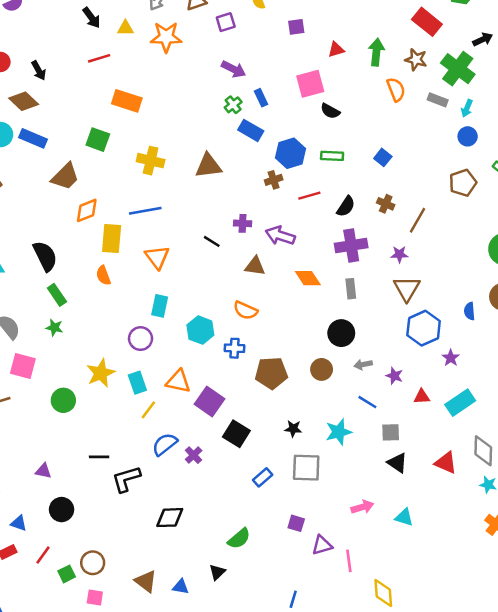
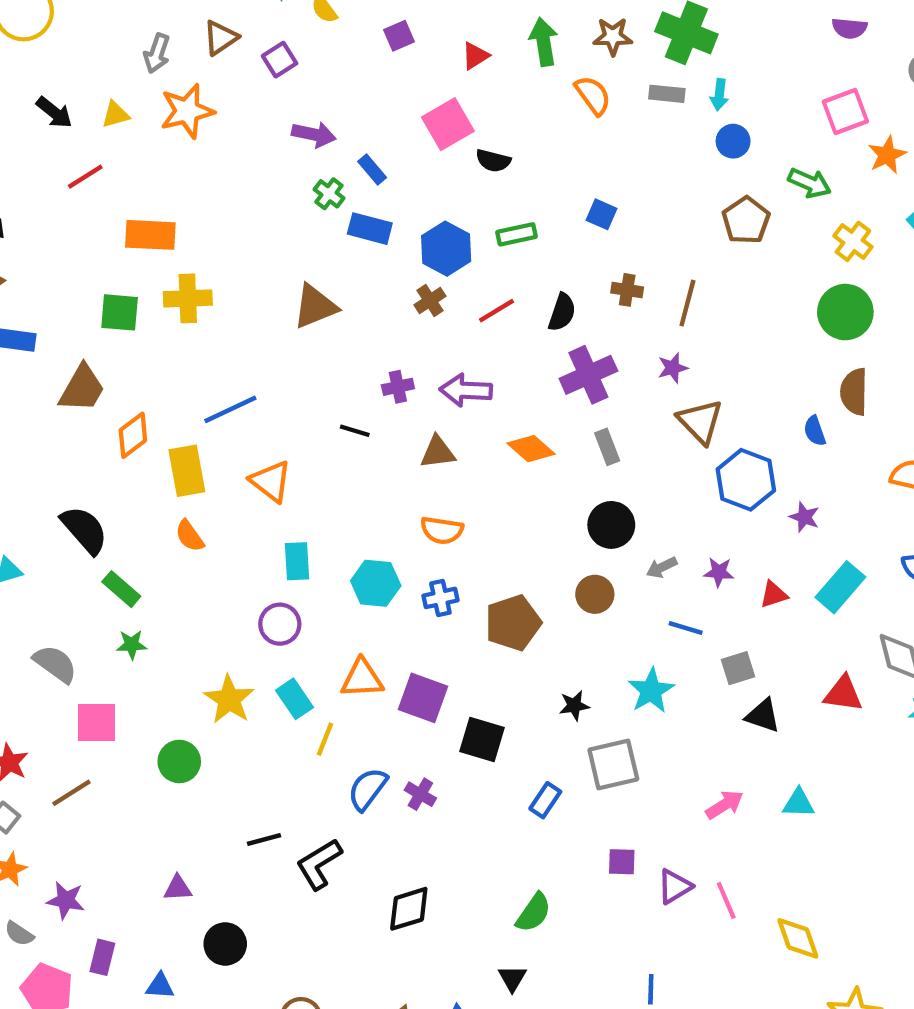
yellow cross: (151, 161) -> (188, 298), moved

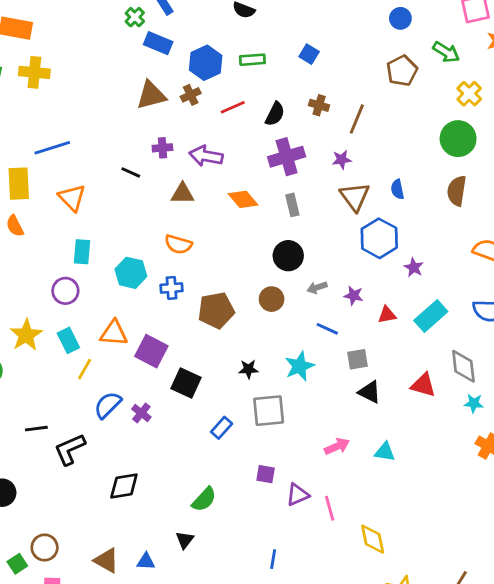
brown triangle: (315, 306) -> (151, 95), moved
blue semicircle: (815, 431) -> (397, 189), moved

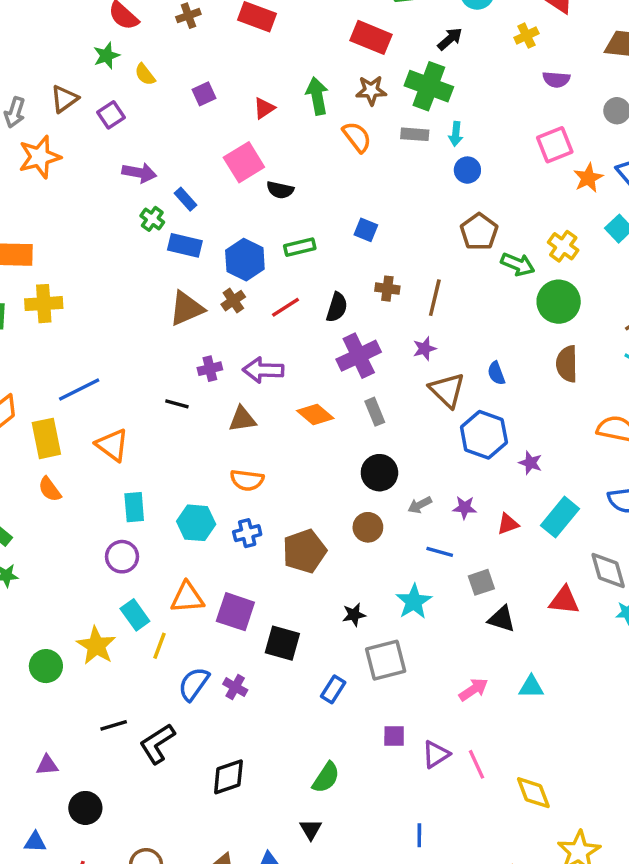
green arrow: (446, 52) -> (518, 264), moved
yellow star: (26, 335) -> (96, 646), moved

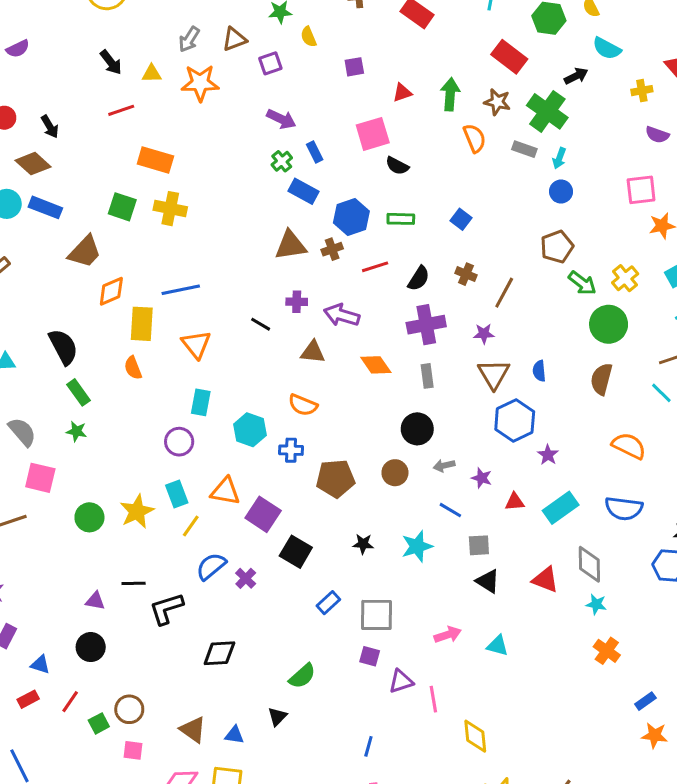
gray square: (386, 660) -> (376, 615), moved
purple triangle: (47, 765) -> (95, 601), moved

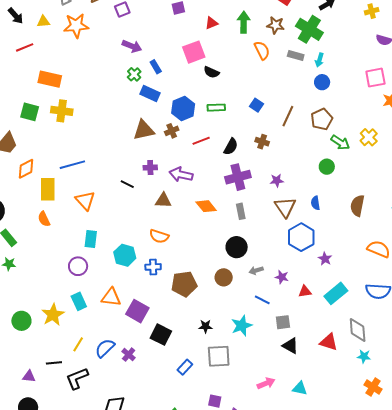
brown line: (504, 293) -> (288, 116), moved
green circle: (609, 324) -> (327, 167), moved, size x0.6
yellow line: (191, 526) -> (78, 344), moved
gray square: (376, 615) -> (219, 356), moved

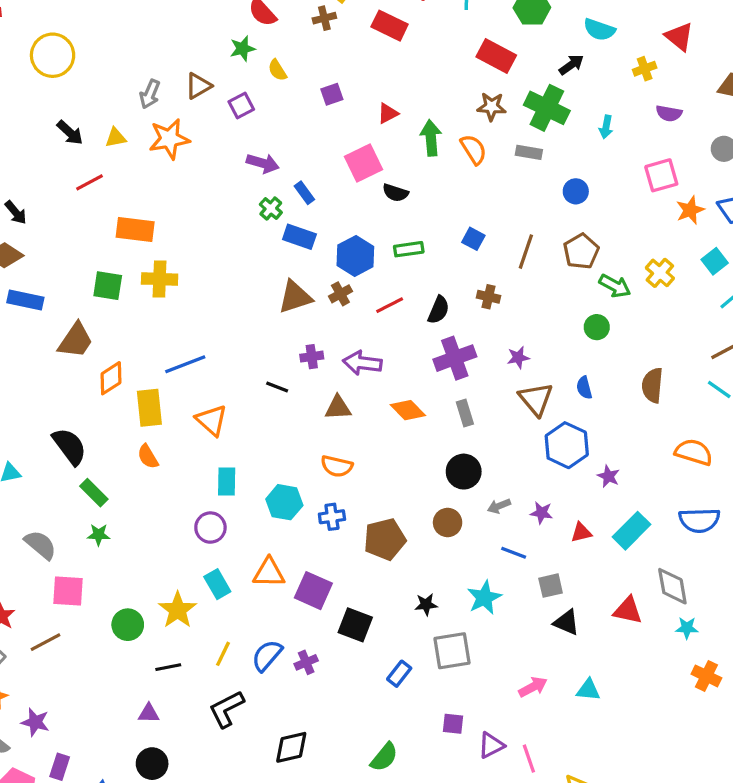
green arrow: (244, 22) -> (431, 138), moved
cyan arrow: (319, 60) -> (606, 127), moved
purple cross: (129, 355) -> (306, 662), turned 32
black line: (54, 363) -> (168, 667), moved

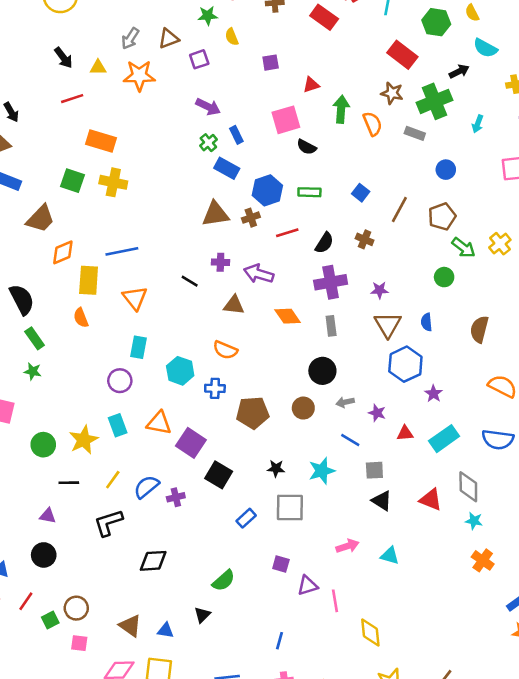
green cross: (547, 108) -> (435, 101), turned 32

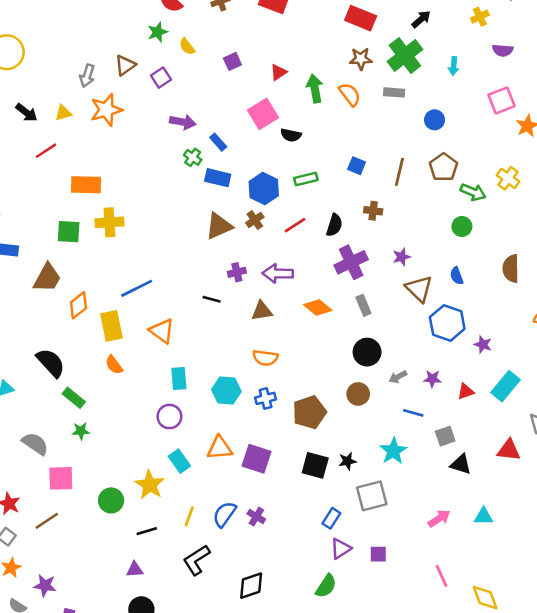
black square: (219, 475) -> (315, 465), moved
purple cross: (176, 497) -> (256, 517), turned -30
purple triangle: (308, 586) -> (341, 549), moved

